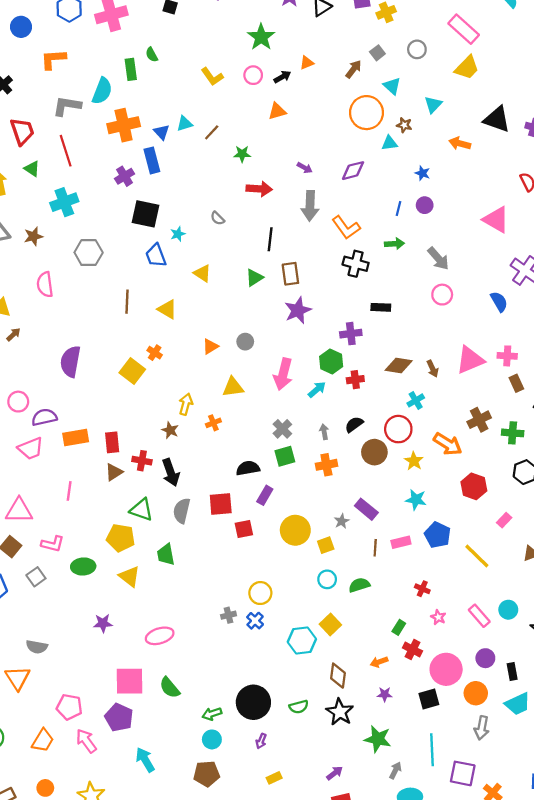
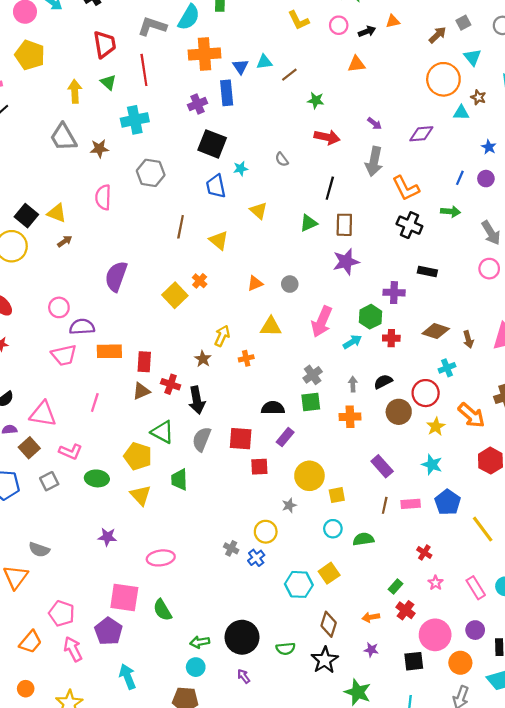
gray star: (342, 521) -> (289, 505), moved
gray cross: (229, 615) -> (231, 548), turned 32
purple arrow: (261, 741) -> (244, 676), turned 112

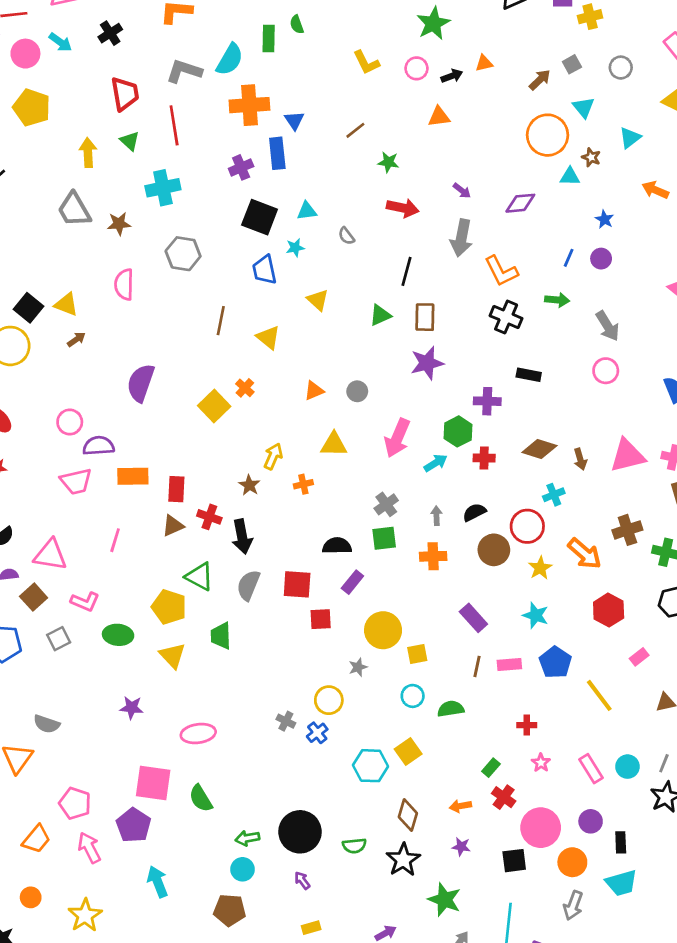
cyan triangle: (264, 62) -> (307, 211), moved
red cross: (424, 553) -> (527, 725), turned -32

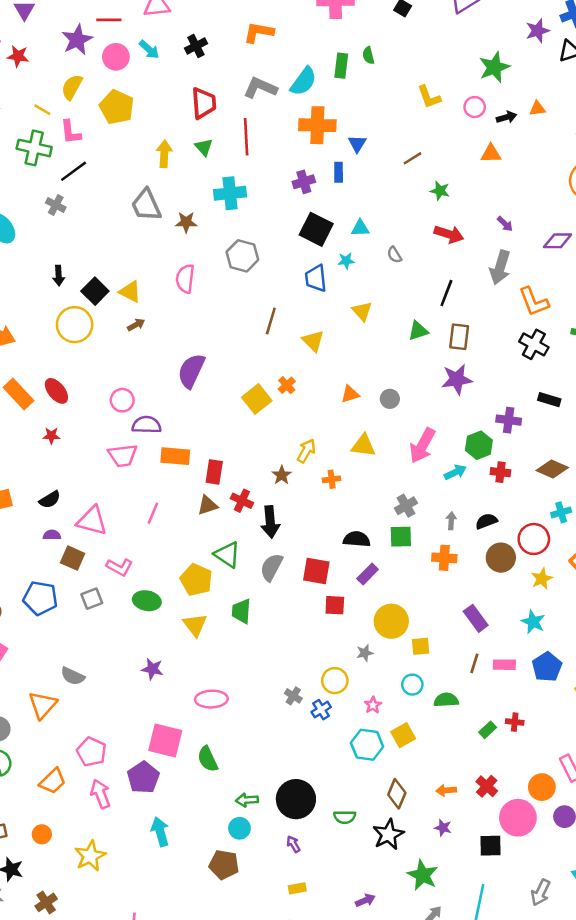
blue rectangle: (277, 153) -> (339, 172), size x0.7
brown square: (34, 597) -> (73, 558), turned -30
pink star: (541, 763) -> (373, 705), moved
green rectangle: (491, 768) -> (488, 730), moved
orange circle: (572, 862) -> (542, 787), moved

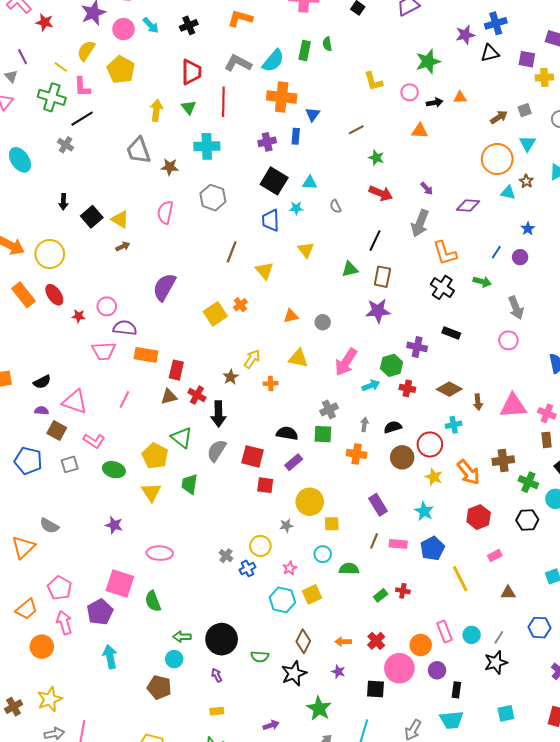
yellow circle: (75, 325) -> (50, 254), moved
red star: (51, 436) -> (79, 316), moved
yellow star: (542, 579) -> (434, 477), turned -30
orange circle: (42, 834) -> (42, 647), moved, size x1.5
yellow star: (90, 856) -> (50, 699), moved

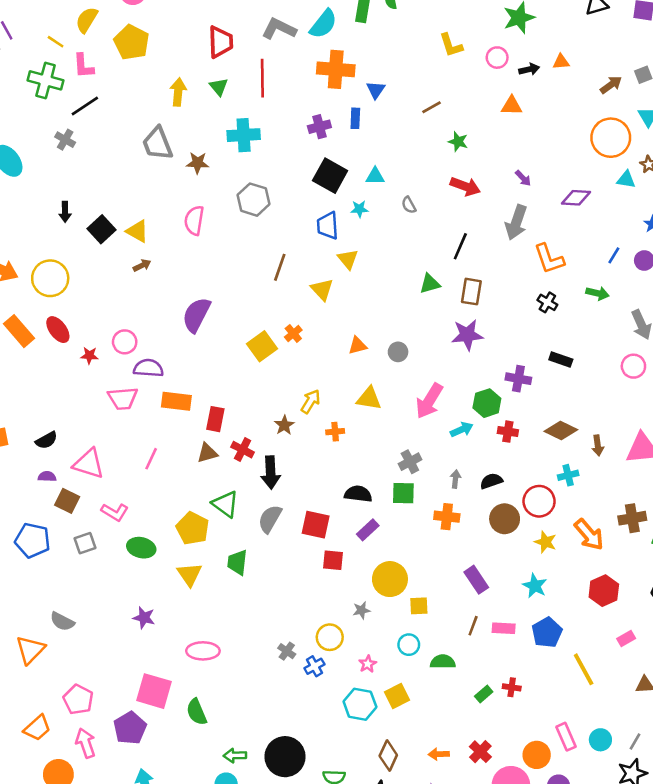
yellow triangle: (306, 250) -> (348, 259), moved
black cross: (442, 287) -> (547, 302), size x0.7

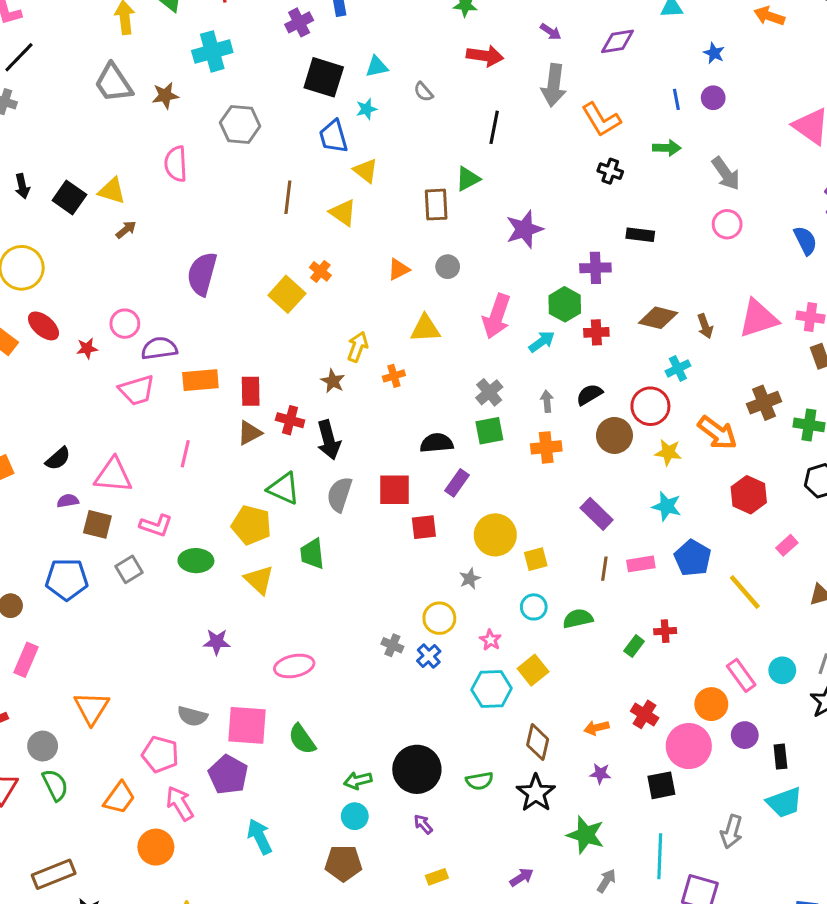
blue line: (614, 255) -> (676, 99), turned -30
brown rectangle: (471, 292) -> (436, 205), moved
gray semicircle: (62, 621) -> (192, 716), moved

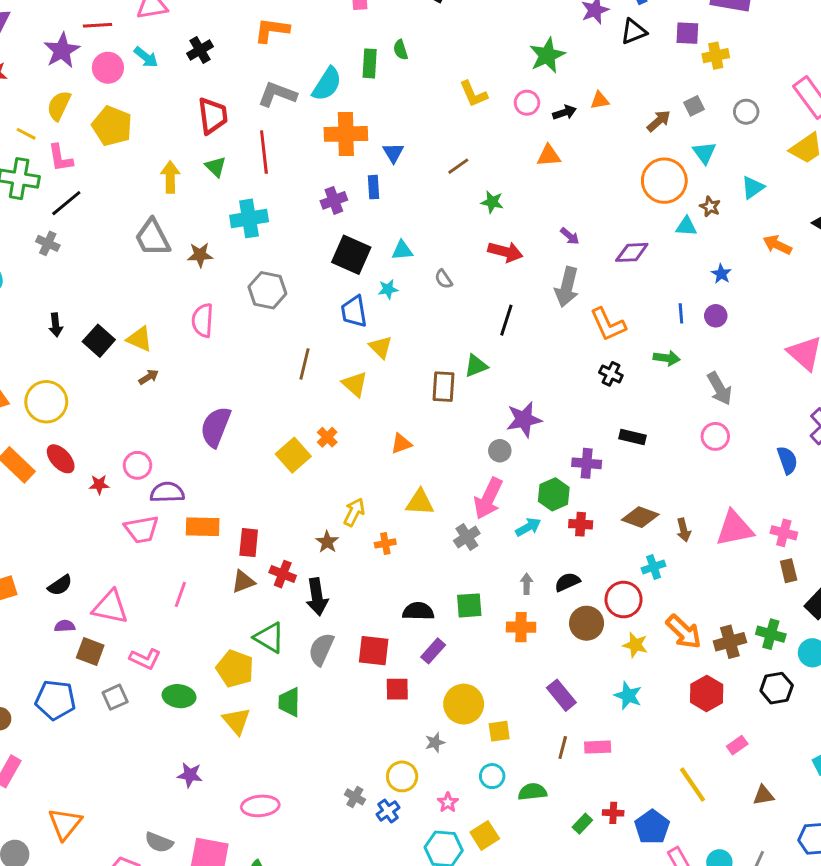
gray circle: (448, 267) -> (500, 451), moved
gray cross: (489, 392) -> (467, 537), moved
brown cross: (764, 403) -> (730, 642), moved
blue pentagon: (693, 558) -> (652, 827), moved

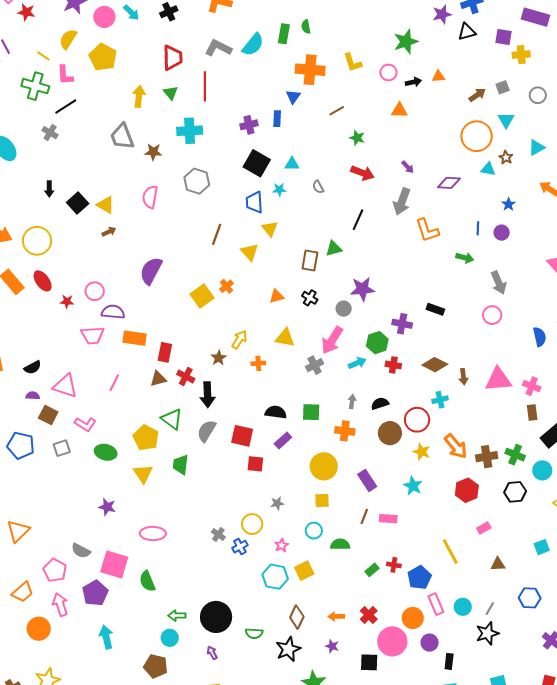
orange cross: (346, 134) -> (310, 70), moved
black cross: (611, 374) -> (310, 298), moved
yellow circle: (464, 704) -> (324, 466), moved

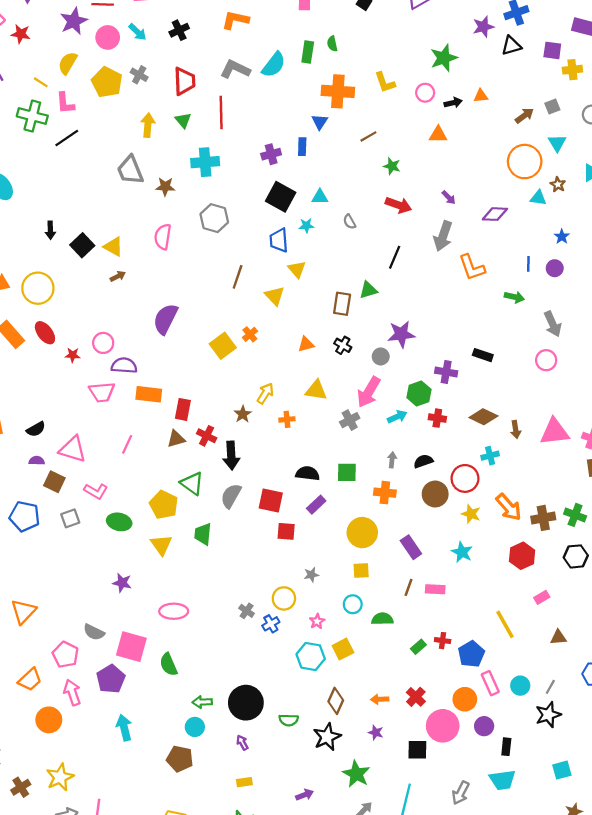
gray cross: (50, 133) -> (139, 75), moved

